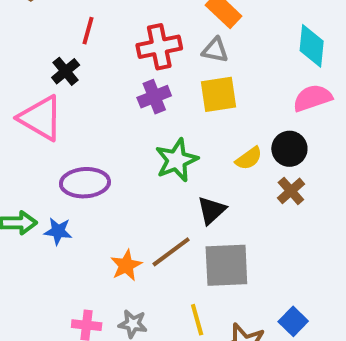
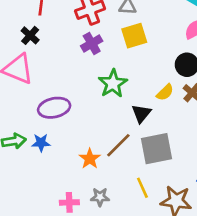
yellow semicircle: (249, 158) -> (165, 92), moved

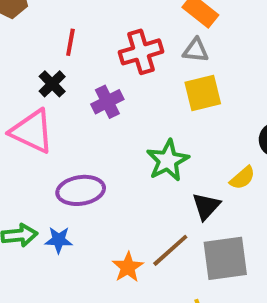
purple cross: (92, 43) -> (107, 102), moved

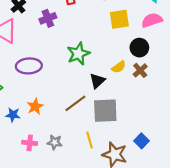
yellow square: (203, 93) -> (119, 19), moved
blue star: (59, 240) -> (13, 115), moved
orange star: (128, 267) -> (35, 106), moved

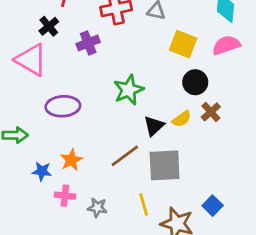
yellow square: (119, 19) -> (183, 44), turned 30
black circle: (139, 48) -> (195, 82), moved
yellow semicircle: (119, 67) -> (182, 119), moved
pink cross: (30, 143) -> (65, 196), moved

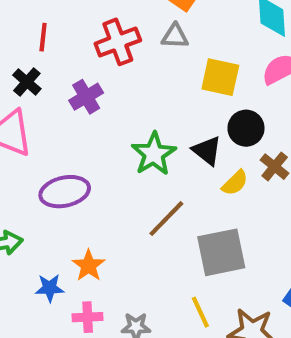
black triangle: (154, 126) -> (207, 151), moved, turned -30
brown line: (125, 156) -> (166, 219), moved

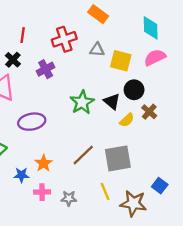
gray triangle: (175, 36) -> (97, 50), moved
brown line: (166, 219) -> (83, 155), moved

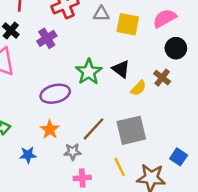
black circle: (134, 90) -> (176, 48), moved
purple ellipse: (32, 122) -> (55, 94), moved
orange star: (44, 163) -> (50, 130), moved
pink cross: (42, 192) -> (82, 178), moved
gray star: (69, 198) -> (73, 152), moved

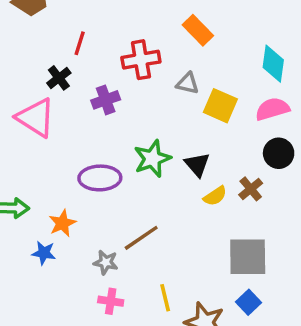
orange star: (50, 130) -> (62, 223), moved
gray square: (131, 130) -> (248, 257), moved

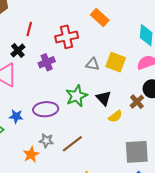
gray triangle: (188, 83) -> (93, 64), moved
brown cross: (251, 189) -> (137, 102), moved
orange star: (62, 223) -> (31, 155), moved
blue star: (44, 253) -> (16, 116), moved
gray star: (106, 262) -> (46, 141), moved

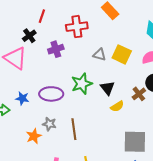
brown line: (72, 144) -> (74, 129), turned -65

